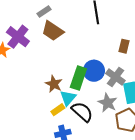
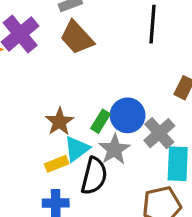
green rectangle: (78, 78) -> (100, 121), size x0.6
gray star: (108, 103) -> (114, 149), moved
black semicircle: (82, 112) -> (94, 176), turned 50

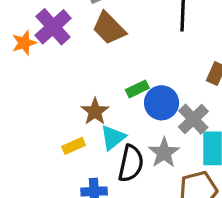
green rectangle: (100, 121) -> (137, 89), moved, turned 35
gray star: (114, 149) -> (164, 153), moved
yellow rectangle: (57, 164) -> (74, 146), moved

